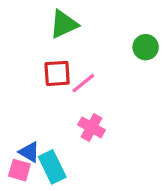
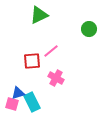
red square: (57, 73) -> (32, 61), moved
blue triangle: (29, 152) -> (18, 93), turned -48

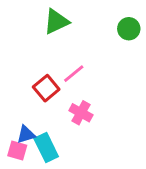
green circle: (89, 29) -> (129, 29), moved
red square: (32, 61) -> (46, 88), turned -36

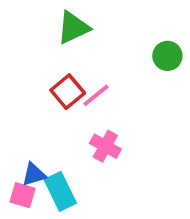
green circle: (129, 29) -> (167, 56), moved
red square: (46, 88) -> (68, 92), moved

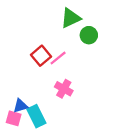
green triangle: (73, 28) -> (71, 18), moved
green circle: (167, 56) -> (89, 35), moved

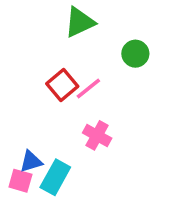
green triangle: (71, 18) -> (80, 22), moved
cyan rectangle: (36, 116) -> (55, 177), turned 55

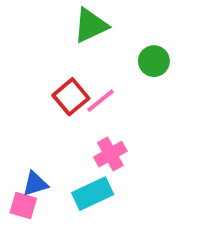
pink cross: (97, 135) -> (110, 154), turned 32
cyan rectangle: (55, 177) -> (93, 194), moved, turned 36

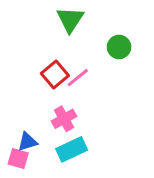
green triangle: (91, 25) -> (70, 19), turned -32
pink cross: (110, 154) -> (64, 119), moved

